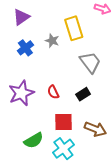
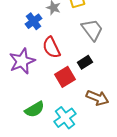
blue cross: (25, 48) -> (34, 21), moved
red semicircle: (53, 92) -> (51, 47), moved, size x1.5
red square: (63, 122) -> (65, 77), moved, turned -30

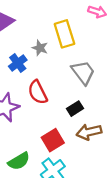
red square: (65, 77) -> (53, 140), moved
brown arrow: (97, 98) -> (89, 132), moved, turned 145

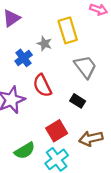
black rectangle: (75, 109) -> (78, 101), turned 64
brown arrow: (89, 132) -> (91, 138), moved

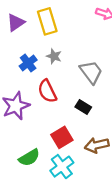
yellow rectangle: (68, 30) -> (47, 21), moved
gray star: (45, 44) -> (54, 56), moved

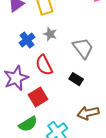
red square: (62, 137) -> (38, 97), moved

